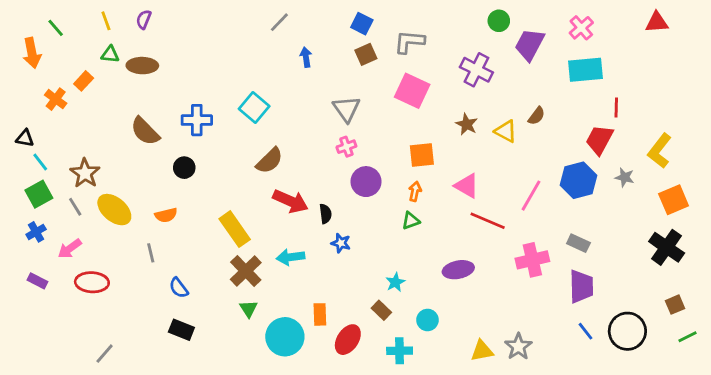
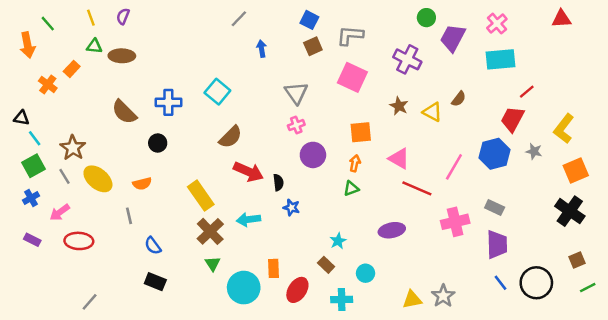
red line: (616, 107) -> (527, 92), turned 49

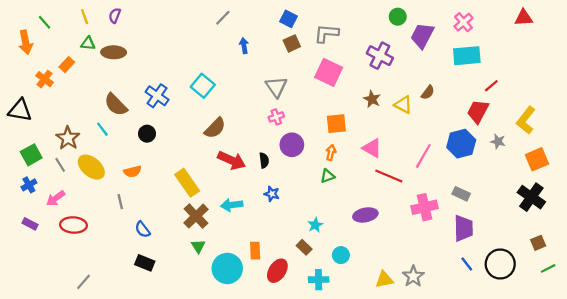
blue cross: (168, 102) -> (157, 96), turned 35
black triangle: (22, 118) -> (20, 110), size x1.6
cyan line: (35, 138) -> (102, 129), moved
black semicircle: (278, 182) -> (264, 160), moved

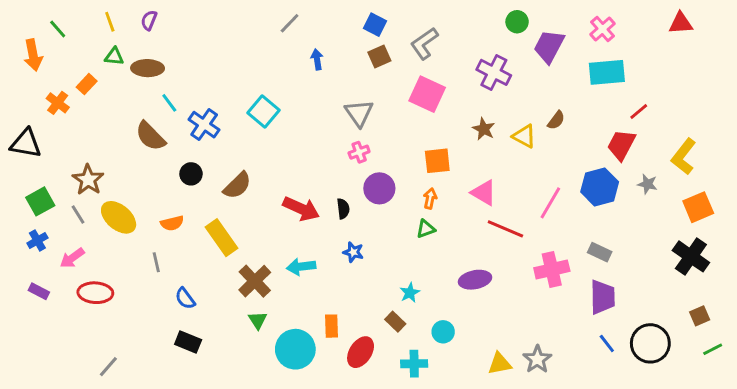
gray L-shape: (326, 33) -> (424, 43), turned -40
brown semicircle: (215, 128) -> (237, 185), moved
cyan line: (102, 129) -> (169, 103), moved
yellow rectangle: (187, 183) -> (221, 238), moved

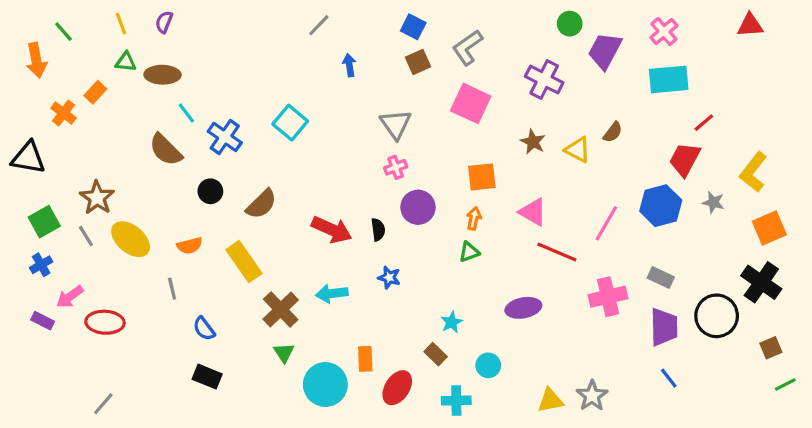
pink arrow: (72, 258) -> (70, 297), moved
black circle: (650, 343) -> (717, 316), moved
gray line: (108, 367) -> (103, 404), moved

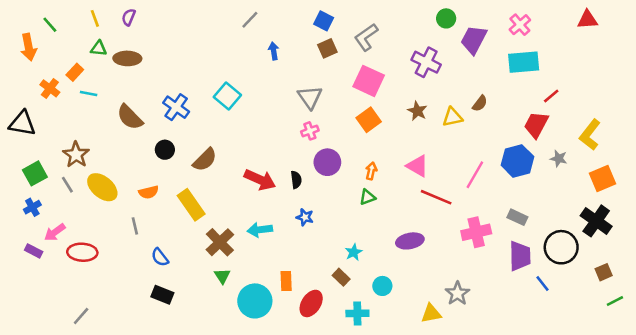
cyan line: (186, 113) -> (89, 93), moved, turned -42
yellow triangle: (578, 150) -> (452, 117), turned -40
orange square: (482, 177) -> (369, 120), moved, turned -30
blue line: (669, 378) -> (542, 283), moved
gray star: (592, 396) -> (457, 293), moved

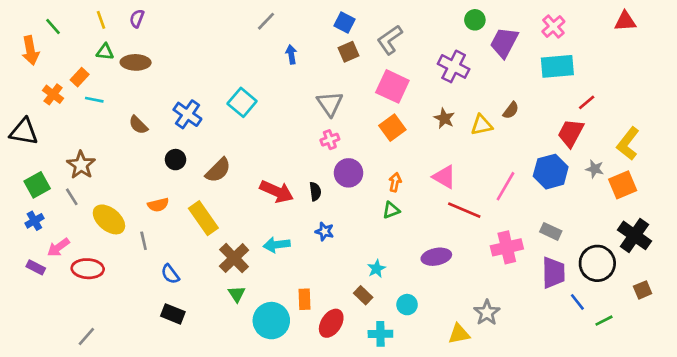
brown semicircle: (130, 117) -> (138, 125), size x0.7
orange square: (602, 178) -> (623, 185), moved
yellow ellipse: (102, 187) -> (109, 219), moved
green line: (615, 301) -> (604, 321), moved

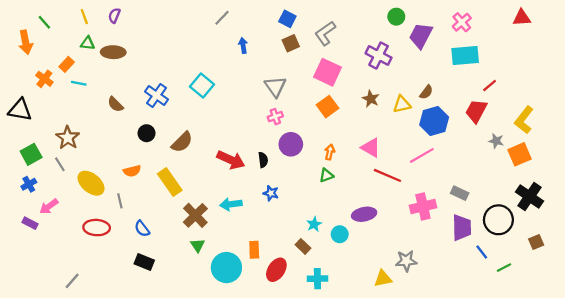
blue hexagon: (551, 172) -> (434, 121), moved
pink line: (505, 186) -> (422, 155), turned 30
red ellipse: (88, 269) -> (97, 228), moved
cyan circle: (407, 305) -> (340, 234), moved
gray star: (487, 313) -> (406, 261), turned 30

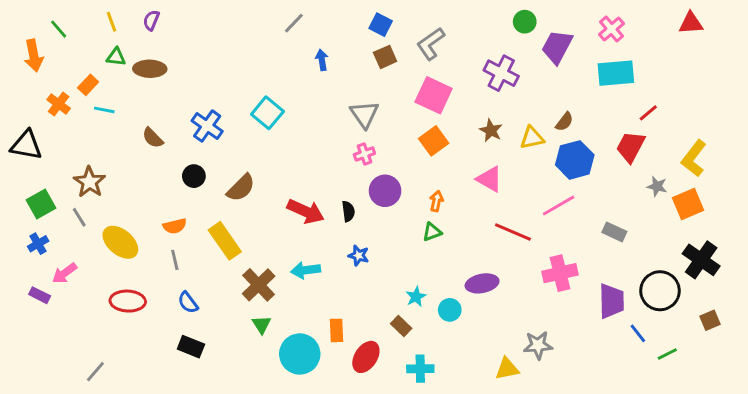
pink triangle: (371, 148) -> (489, 179), moved
gray rectangle: (460, 193) -> (614, 232), moved
gray line: (120, 201) -> (175, 260), moved

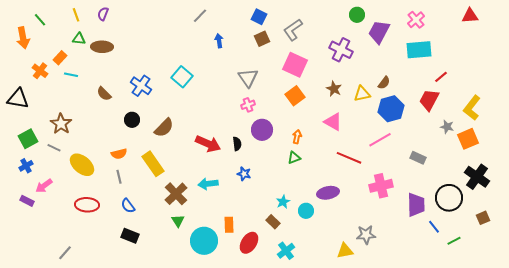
gray line: (79, 217) -> (54, 148), turned -32
cyan cross: (420, 369) -> (286, 251), turned -36

